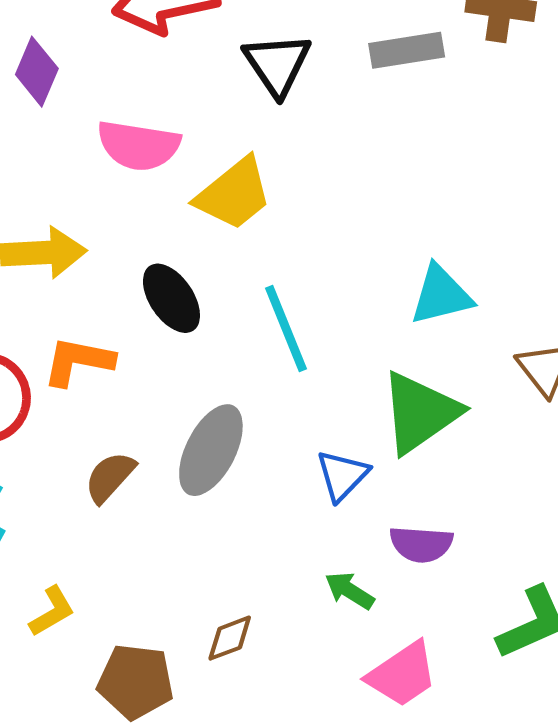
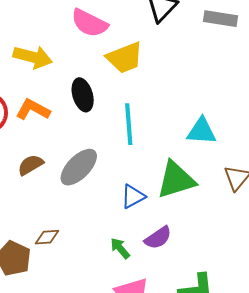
purple semicircle: (421, 544) -> (158, 238), turned -56
brown diamond: (230, 638) -> (47, 237), moved

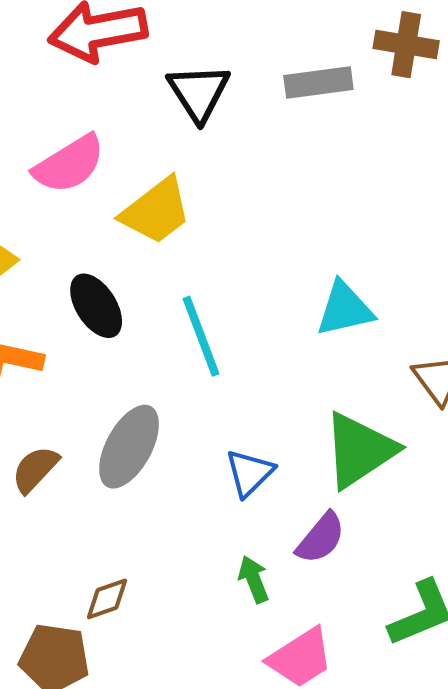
pink semicircle: (89, 23) -> (69, 164), turned -42
green triangle: (176, 180) -> (359, 450), moved
green arrow: (120, 248) -> (254, 579), turned 35

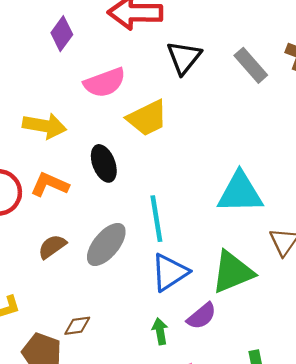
gray rectangle: (318, 82) -> (251, 65), turned 45
cyan triangle: (345, 309) -> (240, 193), size x1.4
cyan line: (201, 336) -> (156, 219), moved
blue triangle: (250, 473) -> (170, 272), size x1.4

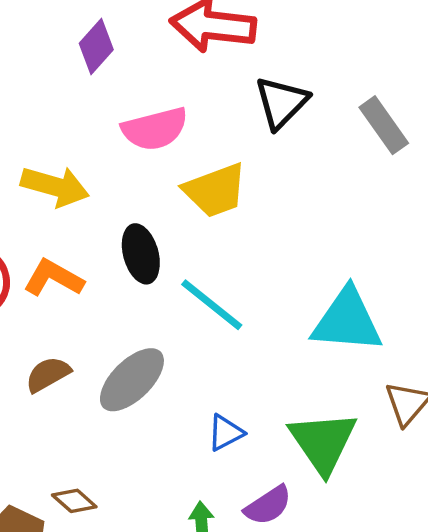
cyan line: (156, 219) -> (212, 305), moved, turned -48
blue triangle: (170, 272) -> (226, 433), size x0.6
green triangle: (233, 272) -> (323, 442), turned -48
brown diamond: (77, 326) -> (74, 501), turned 44

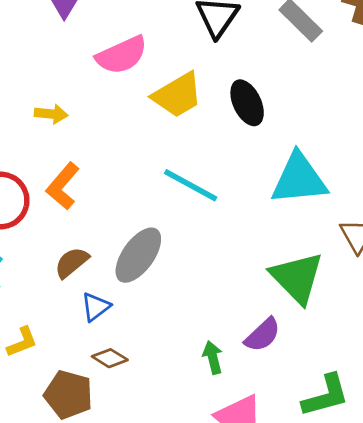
yellow arrow: (55, 186) -> (51, 114), size x0.6
black ellipse: (141, 254) -> (247, 103), moved
orange L-shape: (54, 278) -> (63, 186), turned -69
blue triangle: (226, 433) -> (96, 307), moved

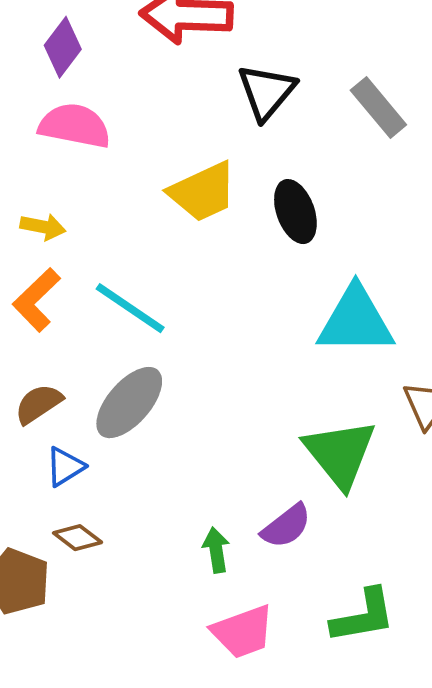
pink semicircle: (122, 55) -> (75, 126), moved, turned -150
yellow arrow: (51, 114) -> (43, 227), moved
cyan line: (191, 185) -> (130, 308), moved

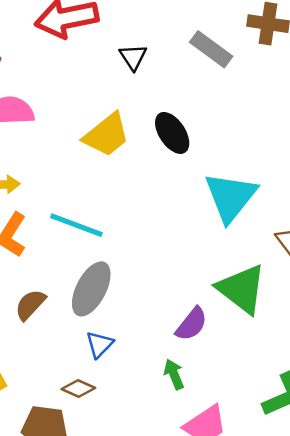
black triangle: (266, 92) -> (133, 57), size x0.7
cyan triangle: (356, 321) -> (231, 197), turned -38
blue triangle: (65, 467) -> (100, 344), moved
purple semicircle: (286, 526) -> (191, 324), moved

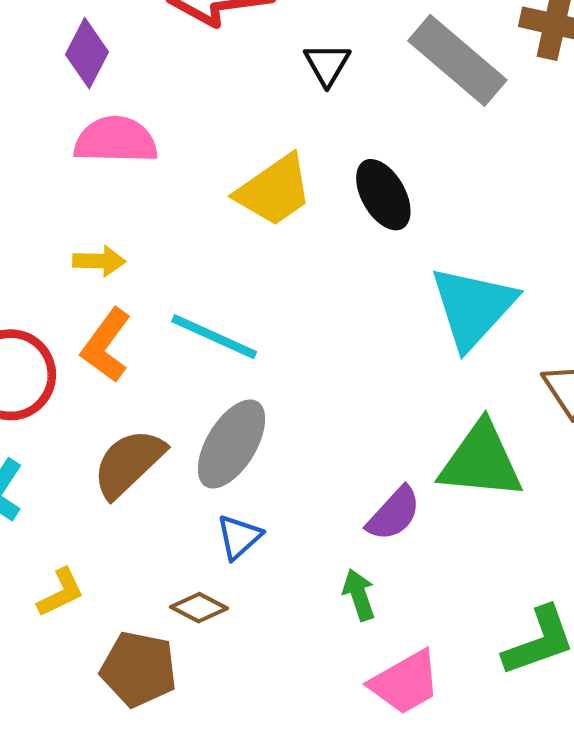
gray rectangle: (211, 49) -> (457, 60), size x1.4
green triangle: (242, 289) -> (481, 461), turned -36
brown semicircle: (30, 305) -> (129, 463), size x1.4

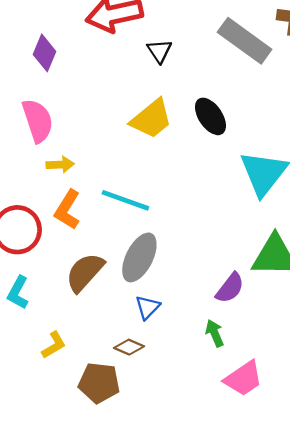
black triangle: (327, 64) -> (159, 51), moved
pink semicircle: (116, 140) -> (38, 121), moved, turned 75

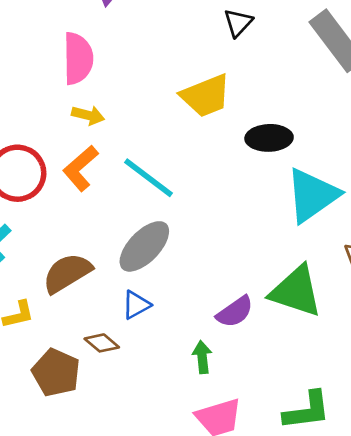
black ellipse: (210, 116) -> (269, 138), moved, turned -75
brown semicircle: (85, 272) -> (67, 273), moved

